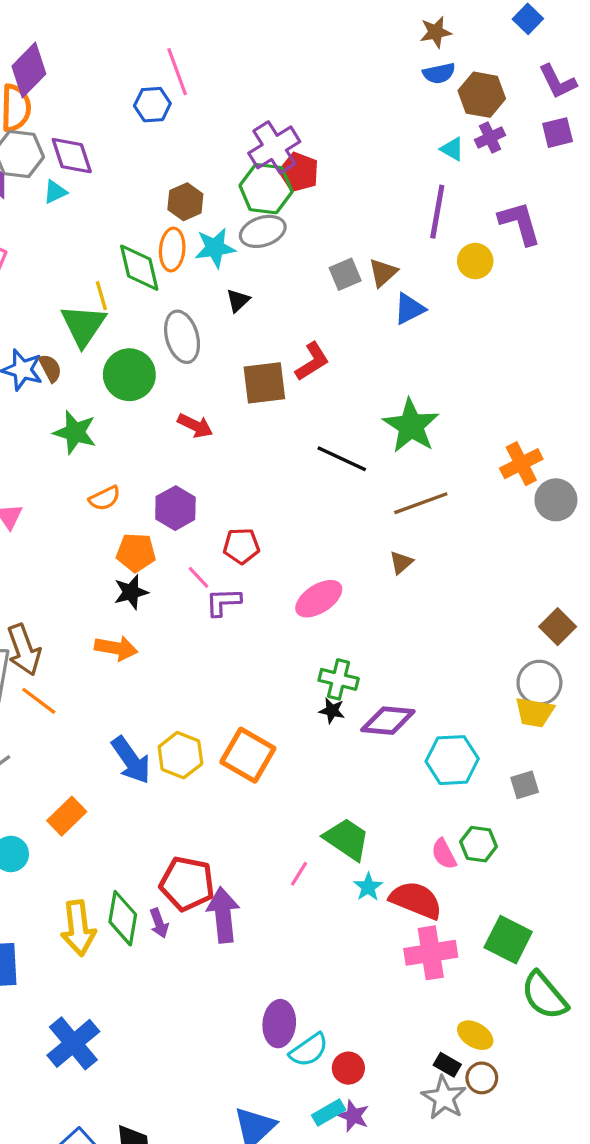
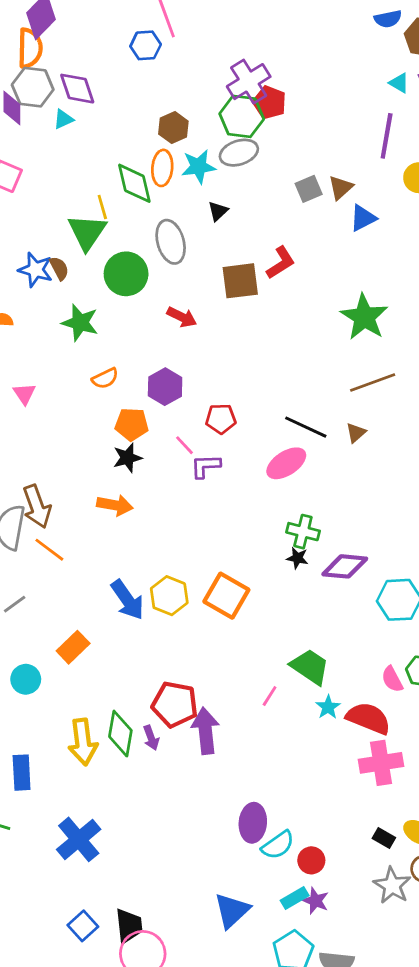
black line: (342, 459) -> (306, 427), moved
black rectangle: (447, 1065) -> (384, 838), moved

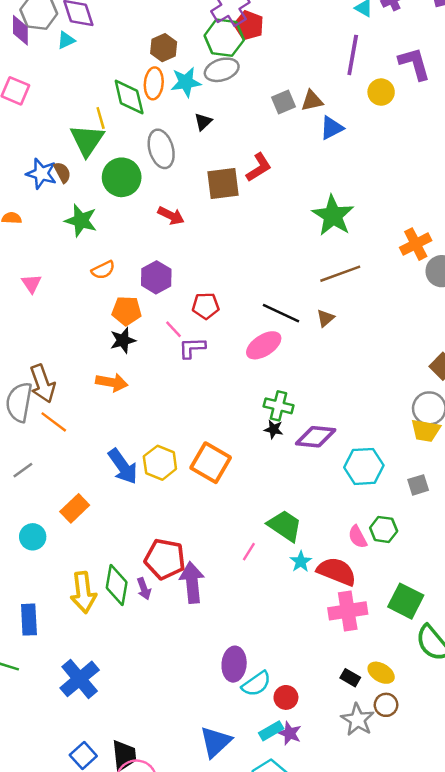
brown triangle: (341, 187) -> (312, 101), turned 30

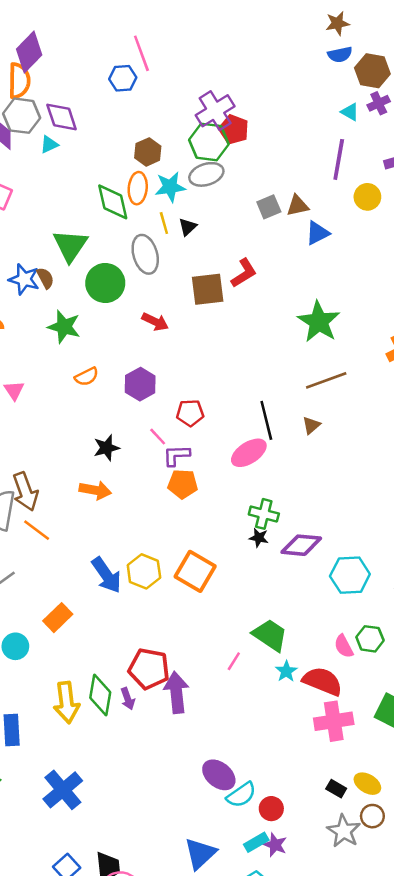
yellow line: (101, 118) -> (164, 223), moved
orange pentagon: (127, 311) -> (183, 484), moved
black line: (281, 313) -> (266, 420), turned 51
purple ellipse: (234, 664) -> (219, 775), turned -56

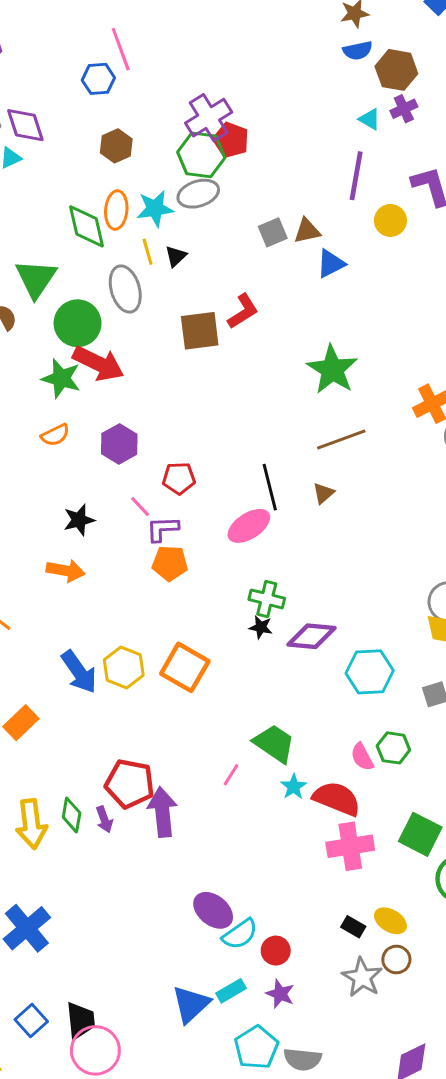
brown hexagon: (148, 152) -> (116, 146), moved
red arrow: (155, 322) -> (98, 364), moved, size x1.6
green star: (64, 327) -> (61, 378), moved
green diamond: (100, 695) -> (72, 815), size x0.7
cyan rectangle: (256, 842) -> (231, 991), moved

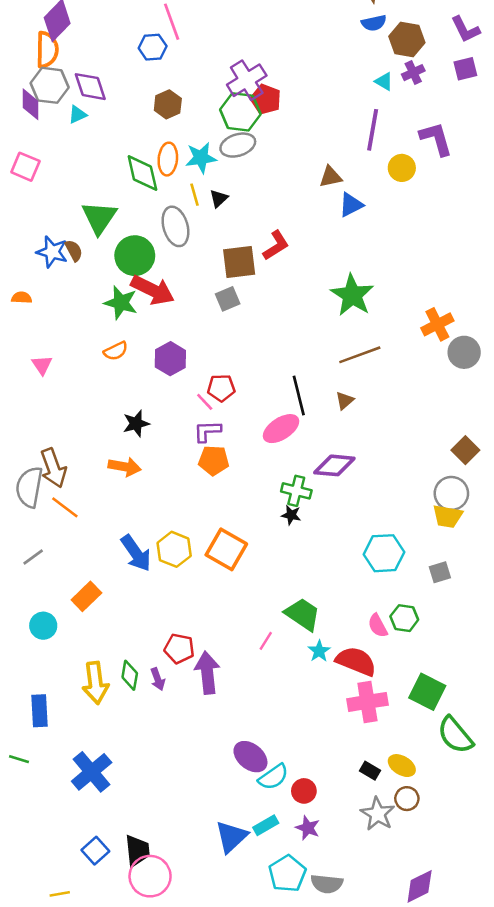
gray square: (273, 232) -> (228, 299), moved
pink line: (140, 507) -> (205, 402), moved
purple diamond: (311, 636) -> (334, 465), moved
red pentagon: (130, 784) -> (179, 649), size x0.7

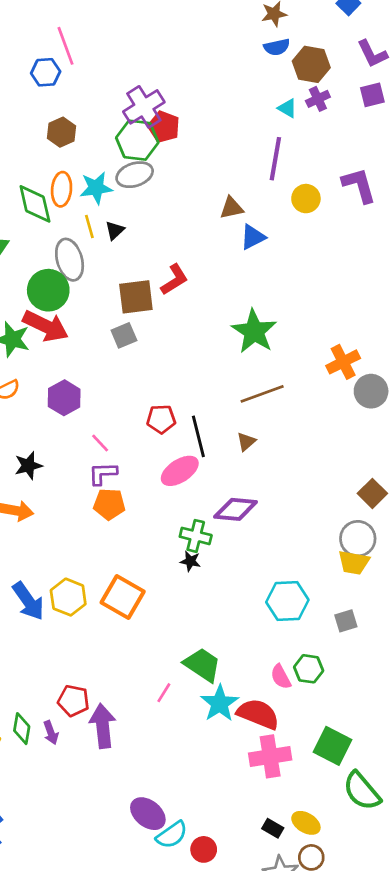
purple L-shape: (436, 139) -> (359, 185), moved
green circle: (135, 256) -> (48, 290), moved
red pentagon: (221, 388) -> (161, 419), moved
cyan star: (319, 651) -> (220, 703), size x1.6

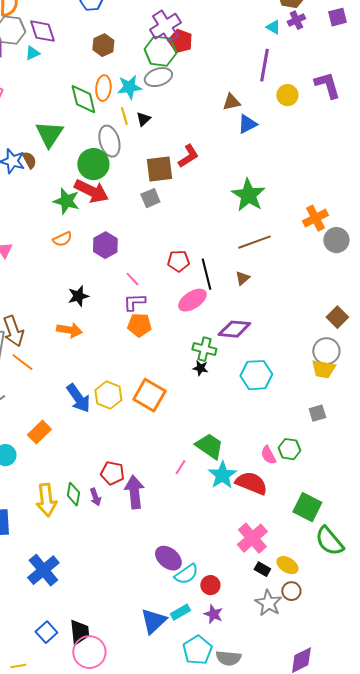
cyan hexagon: (287, 601) -> (256, 375), moved
pink cross: (270, 756) -> (252, 538), moved, turned -32

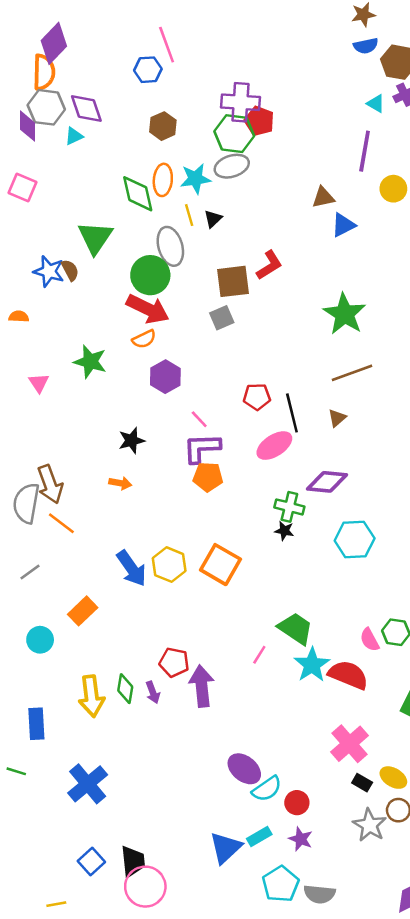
purple cross: (165, 26) -> (241, 102), turned 36
green star: (66, 201) -> (90, 362), moved
orange semicircle: (62, 239) -> (144, 339), moved
purple L-shape: (134, 302) -> (202, 448), size x1.4
orange arrow: (69, 330) -> (120, 483), size x0.7

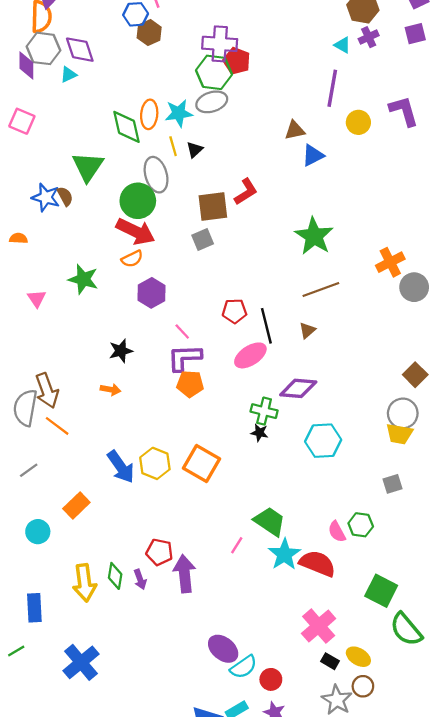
brown hexagon: (163, 126) -> (149, 33), moved
green line: (16, 771) -> (16, 651), turned -48

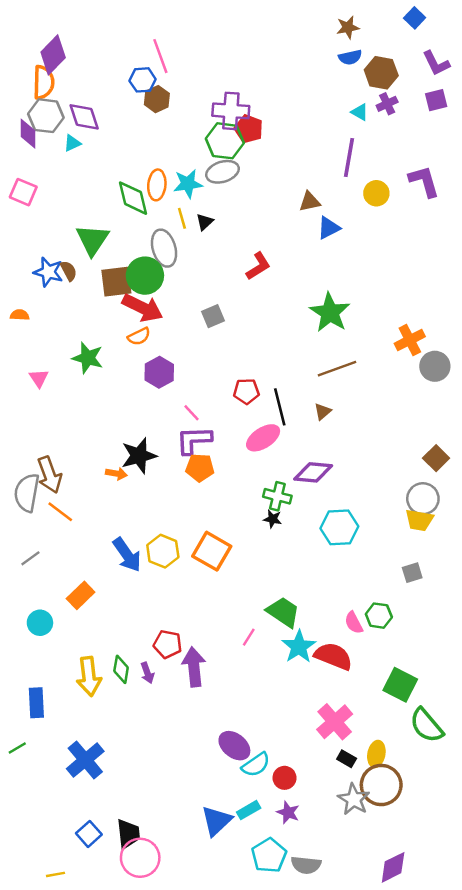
brown square: (213, 206) -> (116, 282), moved
black star: (121, 351) -> (139, 456), moved, size x1.4
yellow ellipse: (358, 657) -> (376, 754), turned 70
brown circle: (363, 686) -> (381, 785), size x1.8

